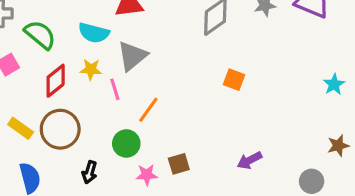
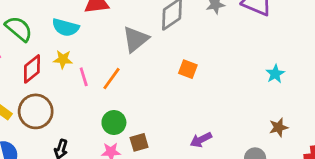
gray triangle: (132, 56) -> (136, 39), moved
orange line: (148, 110) -> (111, 79), moved
green circle: (126, 143) -> (114, 123), moved

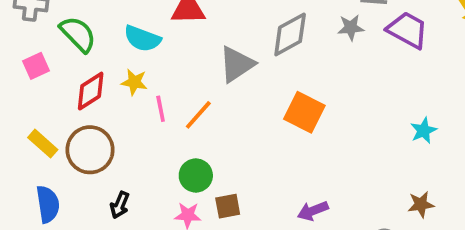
orange square: (188, 69) -> (304, 112), size x1.5

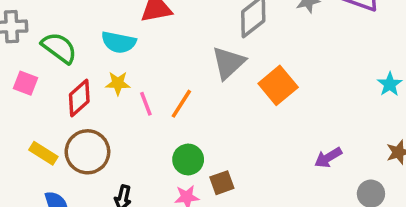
gray triangle: (237, 64) -> (228, 63), moved
pink square: (36, 66) -> (25, 83), turned -35
orange square: (304, 112) -> (278, 85), turned 33
purple arrow: (313, 211) -> (328, 158), moved

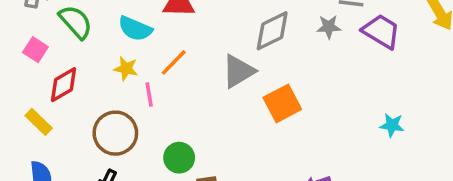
cyan star: (390, 84) -> (392, 125), turned 30
red diamond: (79, 98) -> (63, 85), moved
orange line: (181, 104) -> (174, 62), moved
brown circle: (87, 152) -> (115, 133), moved

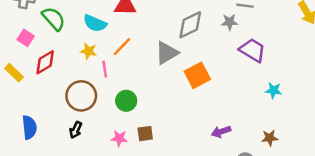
purple trapezoid: (381, 31) -> (252, 50), moved
yellow rectangle: (39, 122) -> (14, 73), moved
green circle: (179, 158) -> (126, 101), moved

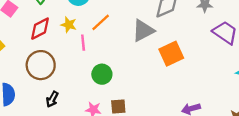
red diamond: (45, 62) -> (40, 29), moved
brown circle: (81, 96) -> (41, 65), moved

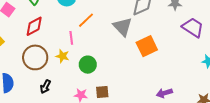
yellow star: (69, 25) -> (62, 56), moved
gray triangle: (143, 31) -> (123, 27), turned -45

